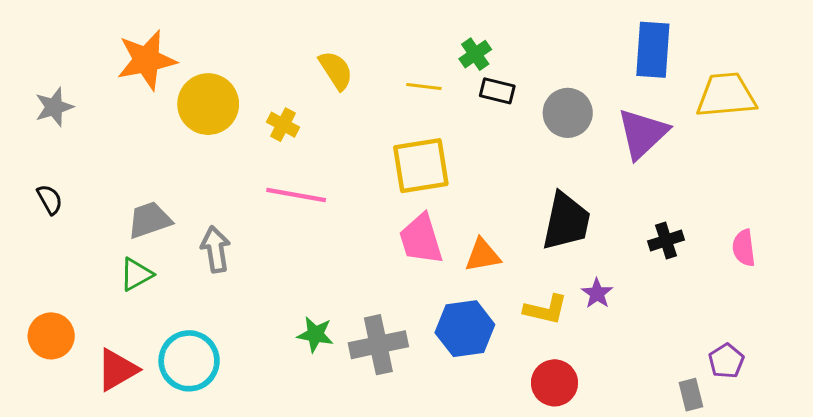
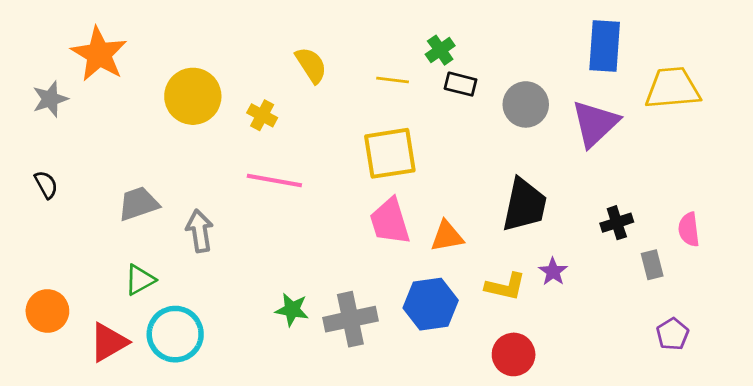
orange star: (147, 60) -> (99, 54), moved, turned -30
green triangle: (136, 274) -> (140, 280), moved
gray rectangle: (691, 395) -> (652, 265), moved

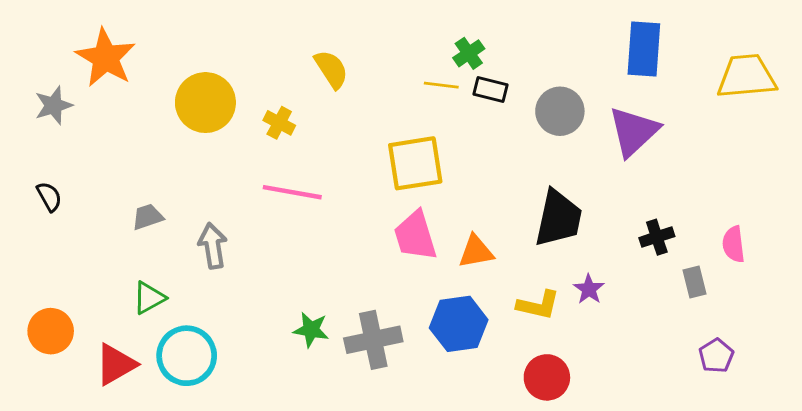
yellow line: (393, 80) -> (441, 85), moved
yellow trapezoid: (673, 88) -> (747, 76), moved
gray trapezoid: (138, 204) -> (148, 217), size x0.7

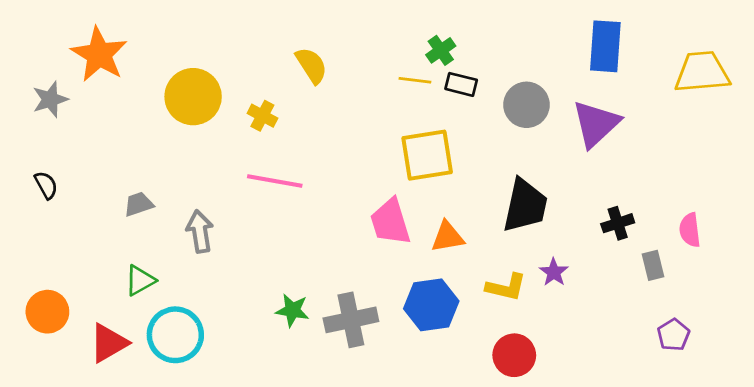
yellow square: (415, 163) -> (427, 155), moved

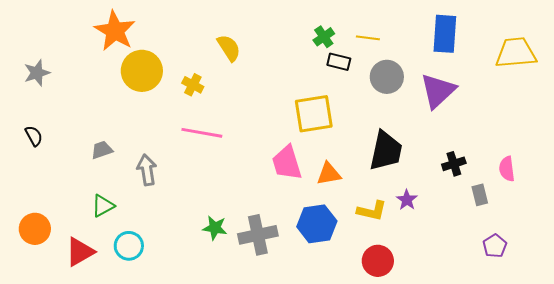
orange star: (99, 54) -> (115, 31), moved
yellow line: (415, 80) -> (368, 38), moved
cyan circle: (175, 335) -> (129, 246), size x0.7

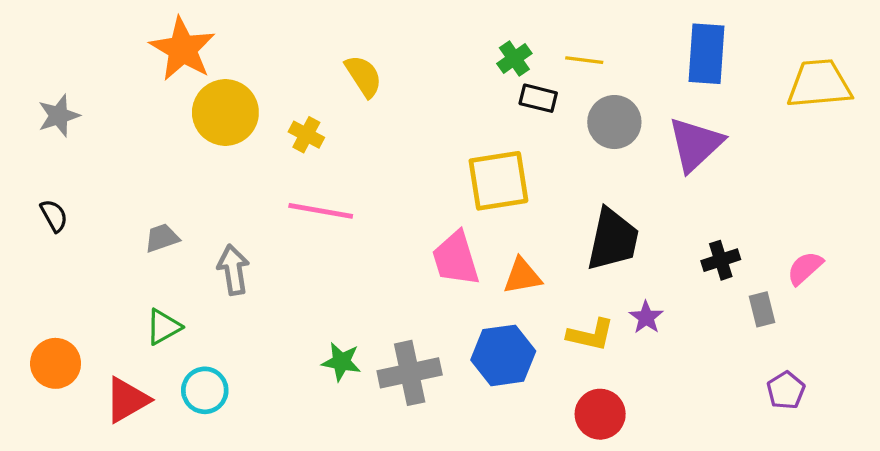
pink semicircle: (507, 169) -> (805, 268), turned 55

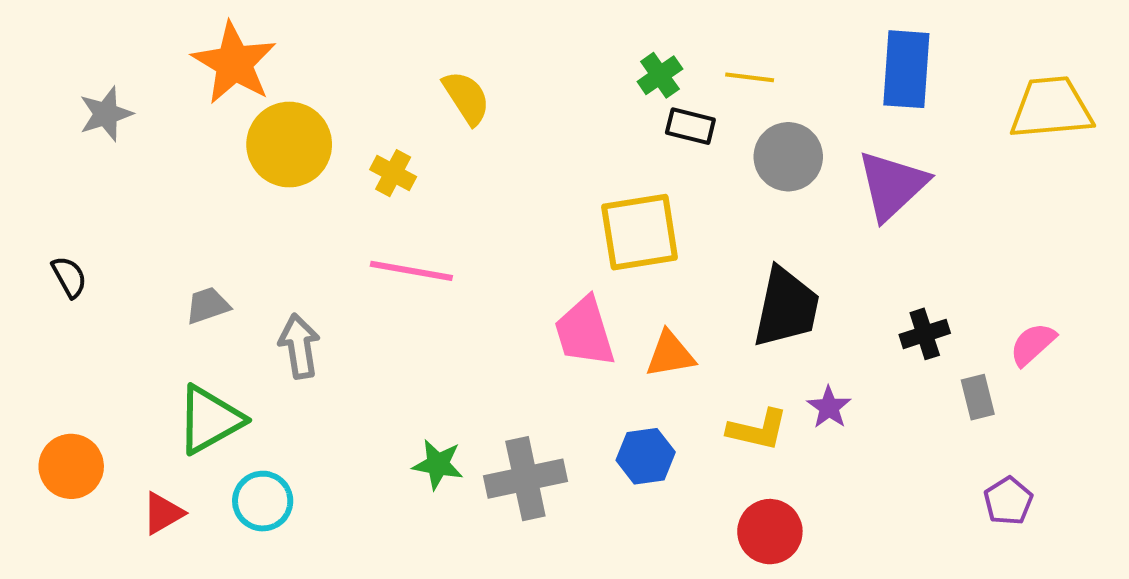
gray star: (59, 116) -> (106, 114), moved
green triangle: (163, 327) -> (210, 420), size x1.5
blue hexagon: (503, 355) -> (646, 456), size x0.7
red triangle: (127, 400) -> (163, 513), size x0.7

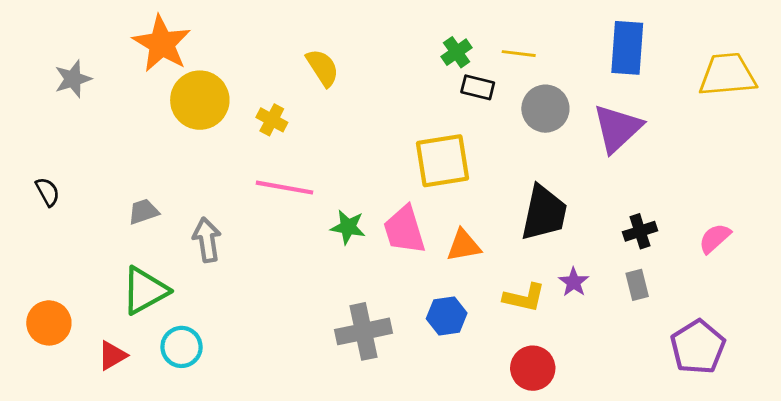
gray rectangle: (978, 397) -> (637, 285), moved
green star: (438, 464) -> (348, 227), moved
purple pentagon: (1008, 501) -> (698, 347), size x1.6

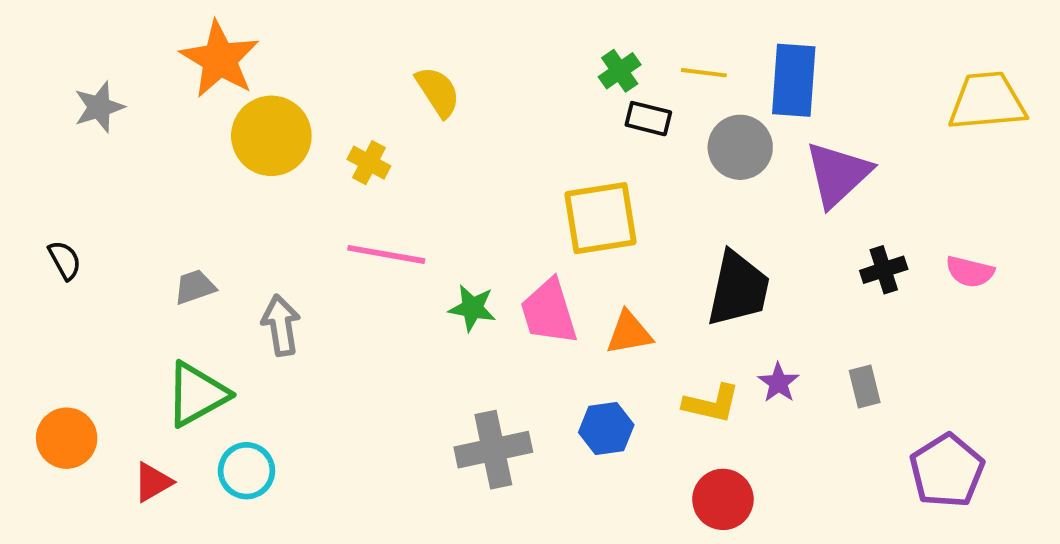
blue rectangle: (627, 48) -> (794, 80), moved
black cross: (640, 231) -> (884, 270), moved
pink semicircle: (715, 238) -> (970, 272), moved, turned -124

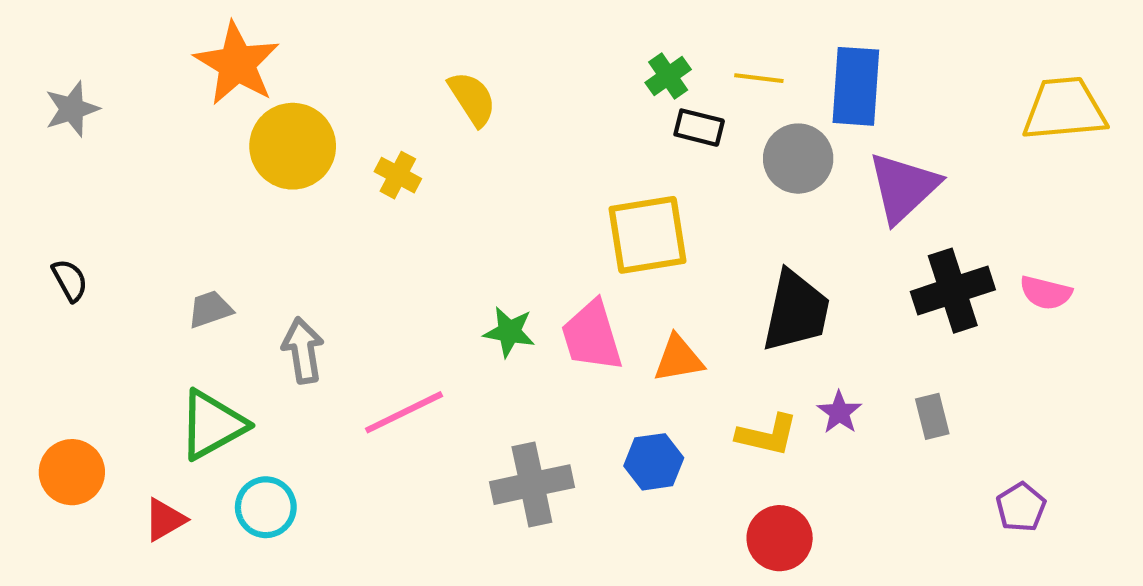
gray star: (99, 107) -> (72, 109), moved
pink line: (386, 254) -> (404, 412), moved, turned -36
black cross: (884, 270) -> (953, 291), size x1.6
purple pentagon: (947, 471) -> (1021, 507), size x0.6

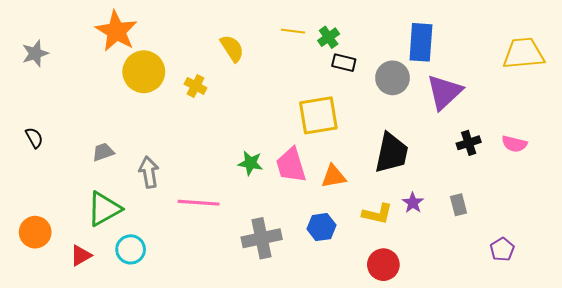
yellow line: (759, 78) -> (293, 31), moved
black cross: (953, 291) -> (469, 143), size x0.6
pink line: (404, 412) -> (199, 203), turned 30

